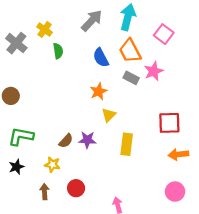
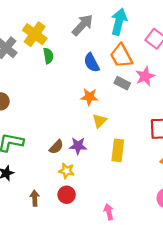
yellow cross: (45, 30) -> (35, 34), size x1.5
orange star: (99, 91) -> (89, 97), turned 30
yellow star: (52, 165) -> (67, 171), moved

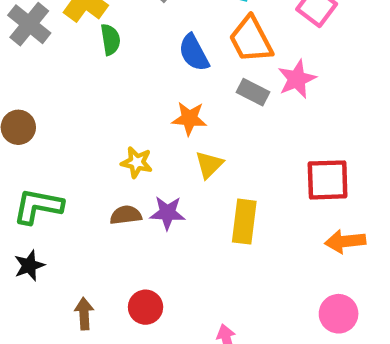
brown semicircle: (56, 147) -> (126, 215), turned -140
yellow star: (67, 171) -> (137, 162), moved

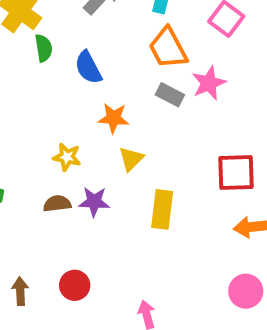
blue semicircle: (194, 53) -> (88, 68), moved

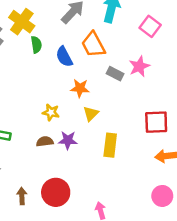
orange trapezoid: (168, 48) -> (93, 45), moved
red circle: (75, 285) -> (56, 192), size x1.5

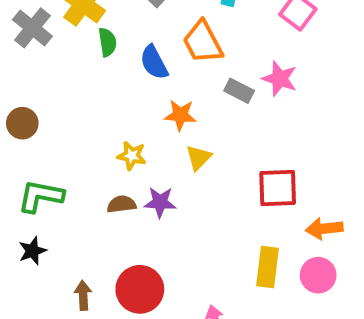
pink star: (139, 66) -> (280, 79), turned -30
red square: (156, 122) -> (278, 188), moved
yellow rectangle: (110, 145) -> (267, 267), moved
pink circle: (162, 196) -> (318, 275), moved

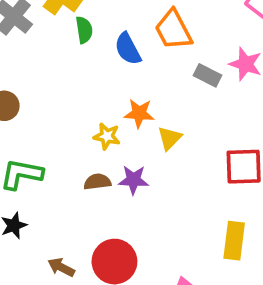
orange star: (180, 115) -> (139, 113), moved
brown arrow: (83, 295) -> (61, 267), turned -60

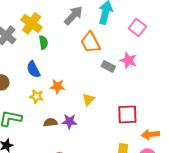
blue semicircle: (128, 49) -> (33, 69), moved
orange star: (139, 113) -> (57, 86), moved
yellow star: (107, 136) -> (36, 96), moved

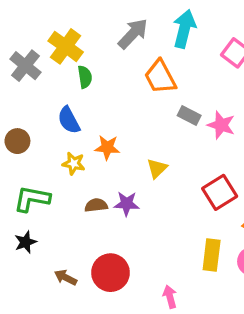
pink star: (128, 60) -> (221, 125), moved
red square: (127, 114) -> (220, 192), turned -30

